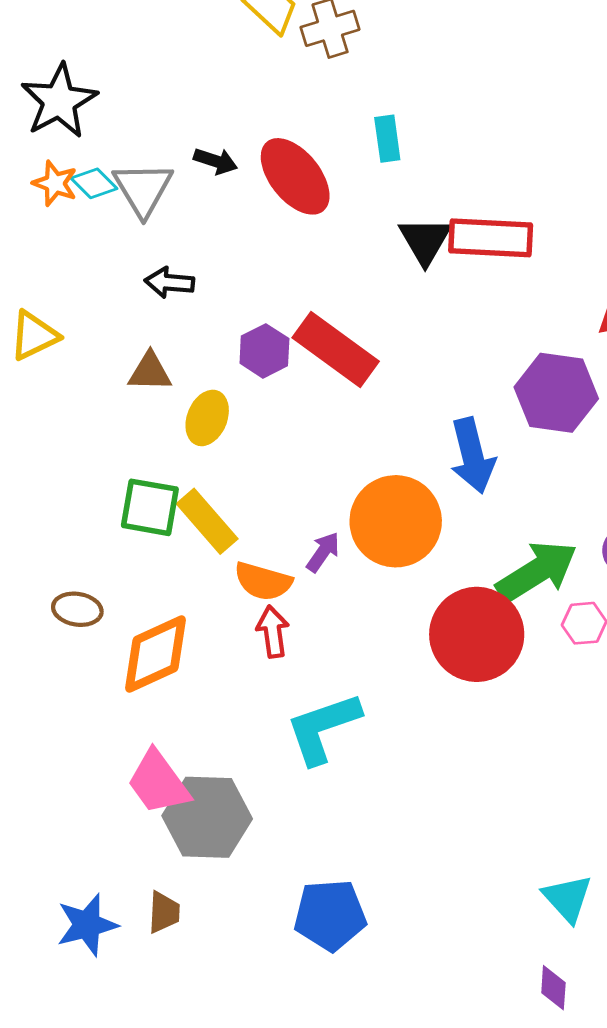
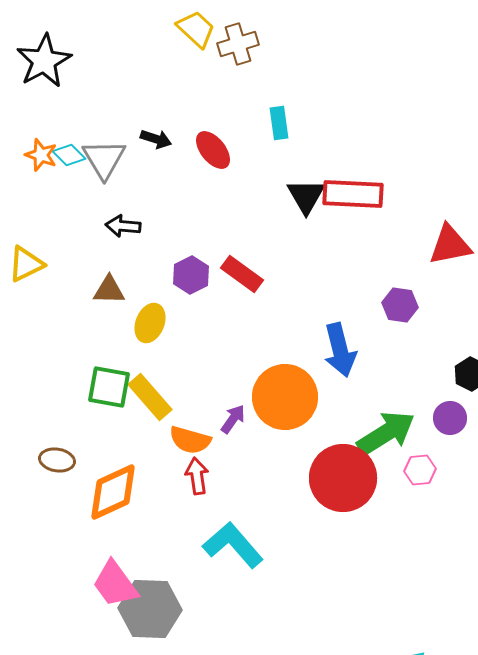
black star: (59, 101) -> (44, 61), moved
red ellipse: (295, 176) -> (213, 150), size x0.7
red rectangle: (336, 350) -> (242, 274), size x0.7
purple hexagon: (556, 393) -> (400, 305), size x0.6
cyan L-shape: (323, 728) -> (233, 545), turned 68

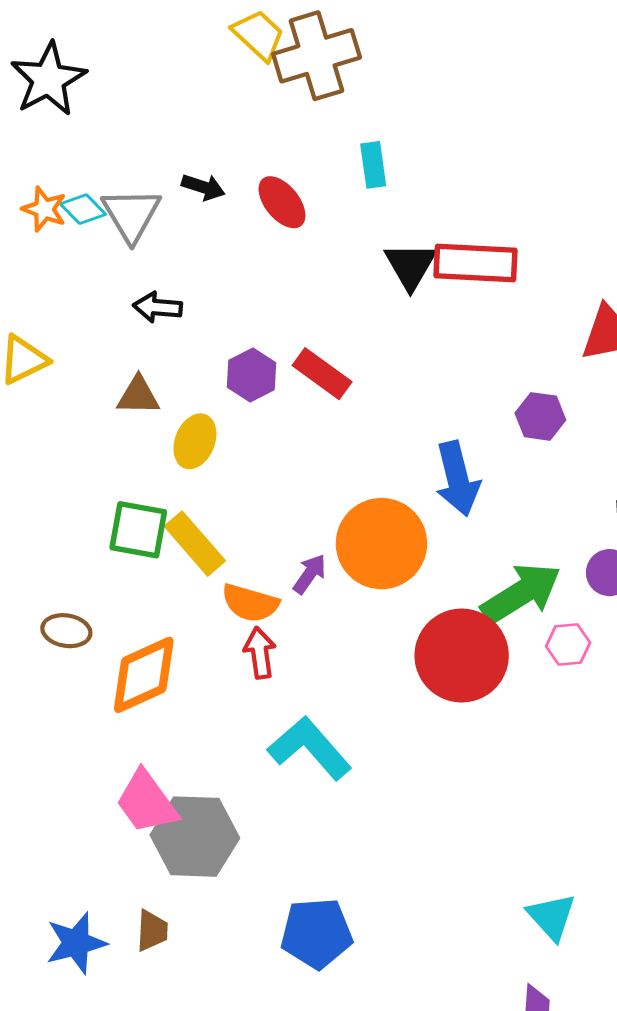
brown cross: (238, 44) -> (317, 56), size x1.5

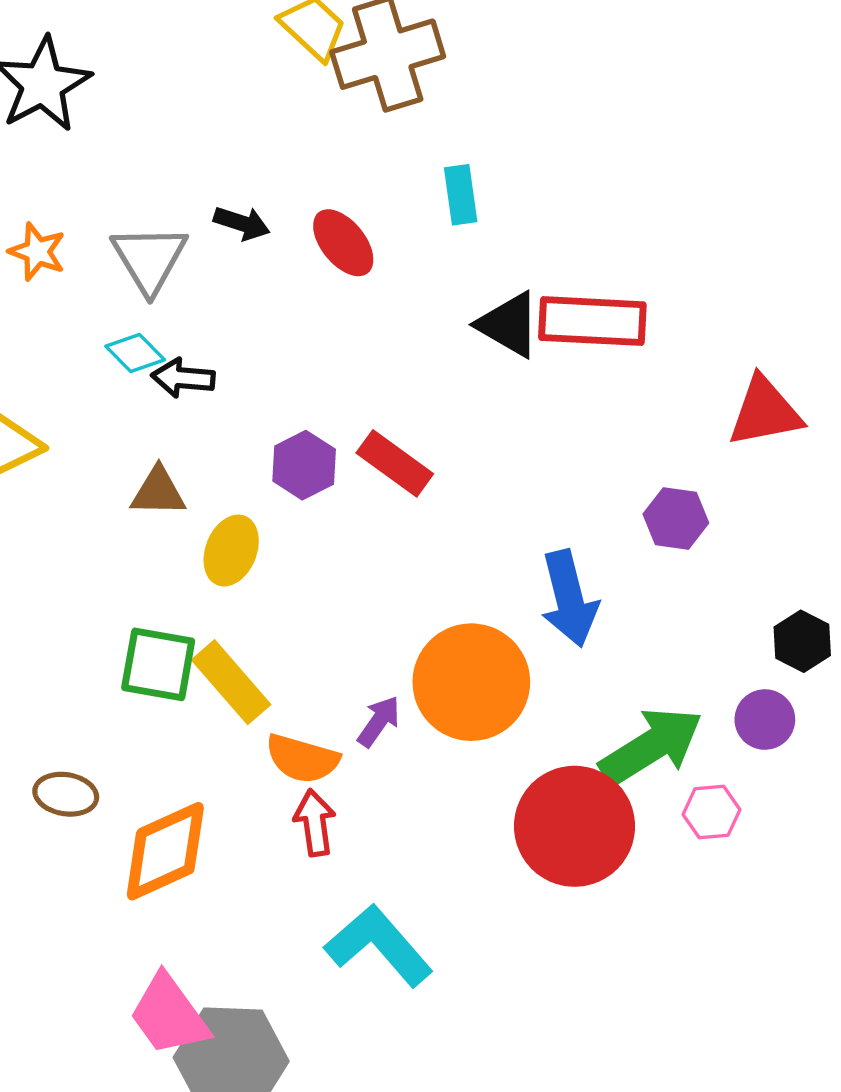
cyan diamond: (83, 209) -> (135, 353), moved
black triangle: (410, 266) -> (509, 325), turned -30

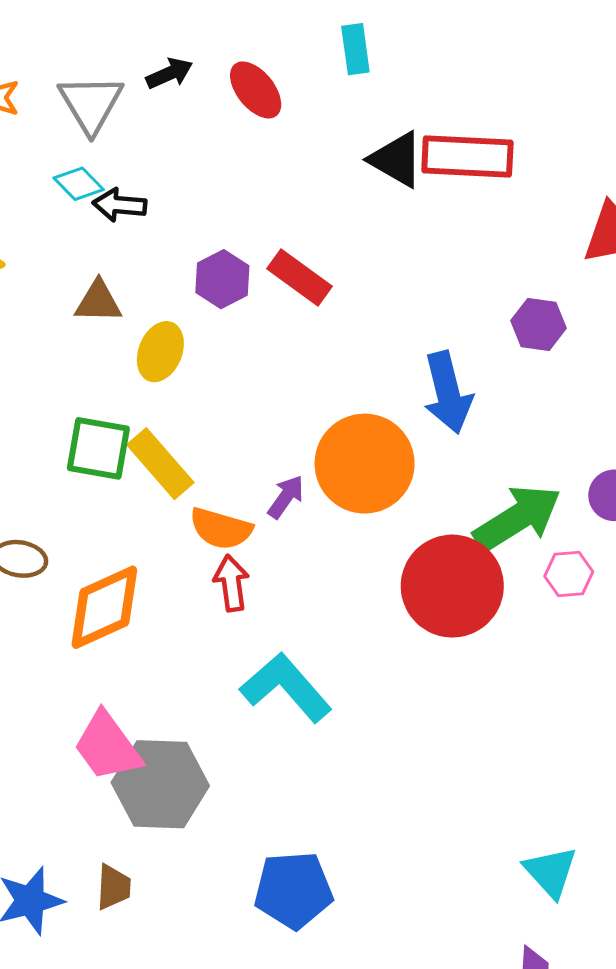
black arrow: (242, 223) -> (169, 73), turned -42

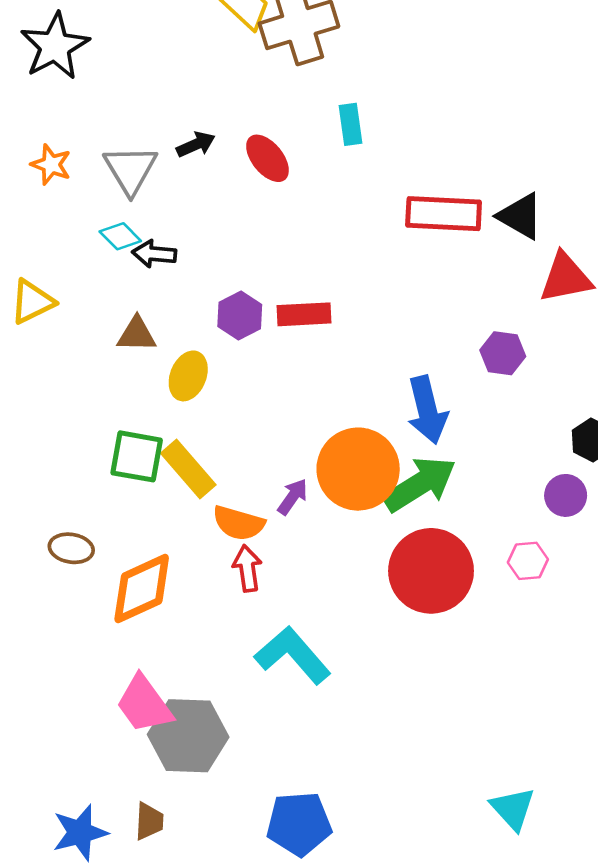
black triangle: (396, 160) -> (520, 216), moved
red rectangle: (300, 278) -> (304, 314), turned -39
green arrow: (517, 518) -> (420, 484), moved

